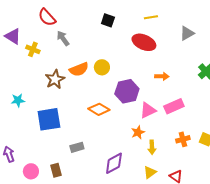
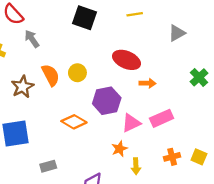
black square: (108, 20) -> (84, 18), size x1.5
red ellipse: (144, 42) -> (127, 60), moved
orange semicircle: (79, 69) -> (51, 75), turned -96

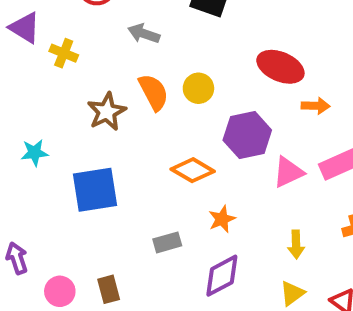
gray arrow: (32, 39) -> (144, 34), moved, turned -36
orange star: (120, 149) -> (222, 219), moved
gray rectangle: (48, 166) -> (167, 242), moved

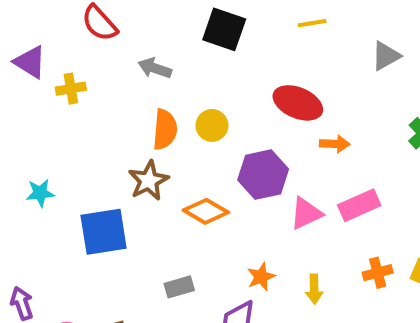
yellow cross: (64, 53) -> (71, 89), turned -32
orange semicircle: (154, 92) -> (165, 130), turned 33
brown star: (107, 112) -> (149, 181), moved
orange star: (222, 219) -> (261, 277), moved

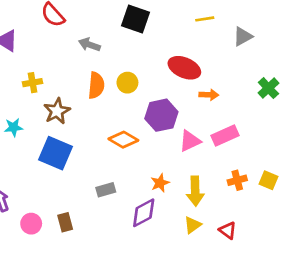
yellow line: (312, 23) -> (205, 19), moved
yellow cross: (71, 89) -> (33, 83), moved
brown star: (149, 181) -> (57, 111), moved
blue square: (104, 232) -> (56, 153), turned 32
yellow arrow: (314, 289) -> (195, 191), size x1.5

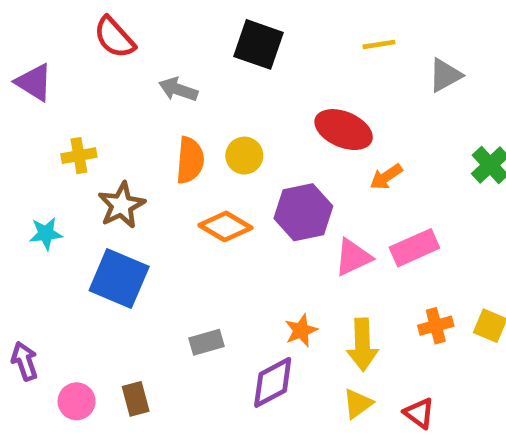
orange arrow: (209, 95) -> (386, 177), turned 144
orange diamond: (123, 140) -> (225, 226), moved

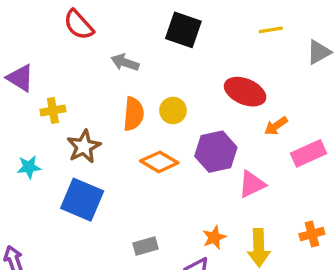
purple triangle: (34, 82) -> (20, 78), moved
pink rectangle: (414, 248) -> (309, 153), moved

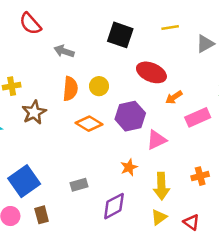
black square: (183, 30) -> (120, 35), moved
blue square: (82, 200) -> (24, 181), moved, turned 32
orange star: (214, 237) -> (129, 167), moved

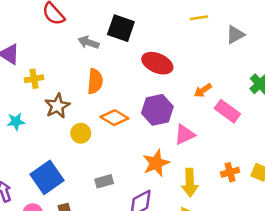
black square: (120, 35) -> (121, 28), moved
red ellipse: (151, 72) -> (157, 63), moved
yellow circle: (99, 86) -> (81, 133), moved
pink rectangle: (198, 117) -> (227, 111), turned 60
orange star: (129, 167) -> (156, 163), size x1.5

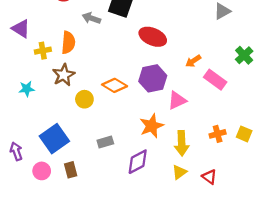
orange semicircle: (95, 81) -> (68, 43), moved

